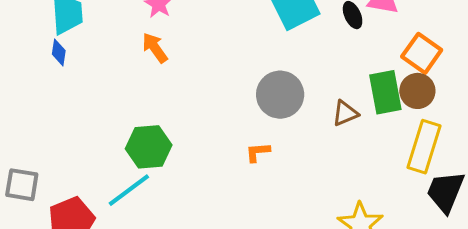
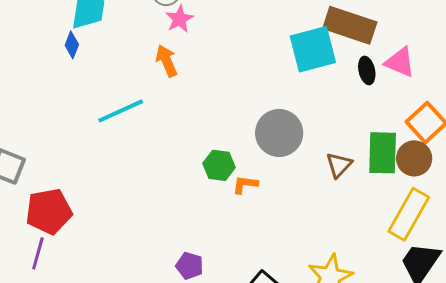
brown triangle: (345, 113) -> (339, 165), turned -36
green hexagon: (149, 147) -> (219, 165), moved, size x0.7
cyan line: (129, 190) -> (121, 111), moved

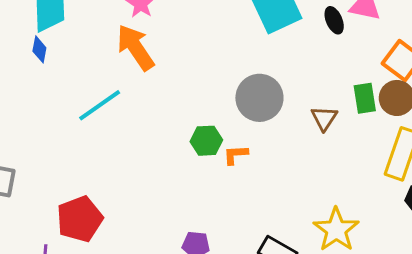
orange arrow: (167, 61) -> (136, 48), size x1.5
green rectangle: (383, 153) -> (365, 98), size x0.7
red pentagon: (49, 211) -> (80, 219), moved

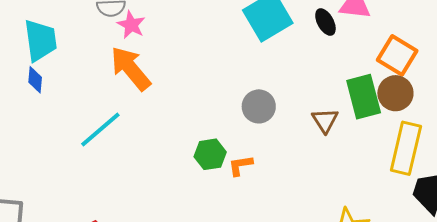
gray circle: (259, 98) -> (259, 106), size x0.7
green rectangle: (365, 98) -> (364, 97), size x1.4

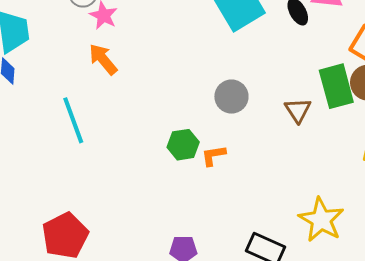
orange arrow: (131, 69) -> (103, 59), size x0.7
cyan line: (100, 129) -> (73, 120), turned -69

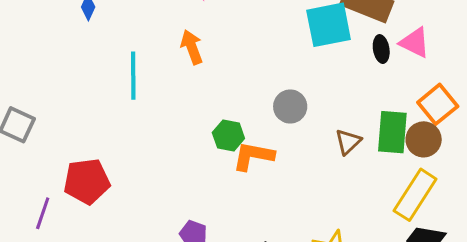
orange arrow: (103, 59) -> (192, 47), moved
orange L-shape: (213, 156) -> (253, 156), size x1.6

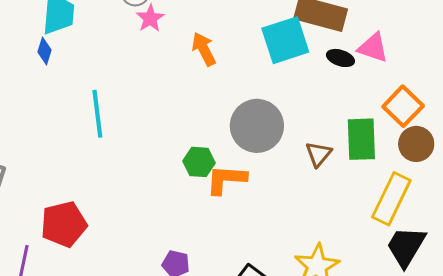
orange arrow: (192, 47) -> (204, 49), moved
black ellipse: (381, 49) -> (340, 58), turned -56
gray circle: (290, 106) -> (257, 126), size x1.6
brown circle: (424, 139) -> (416, 144), moved

